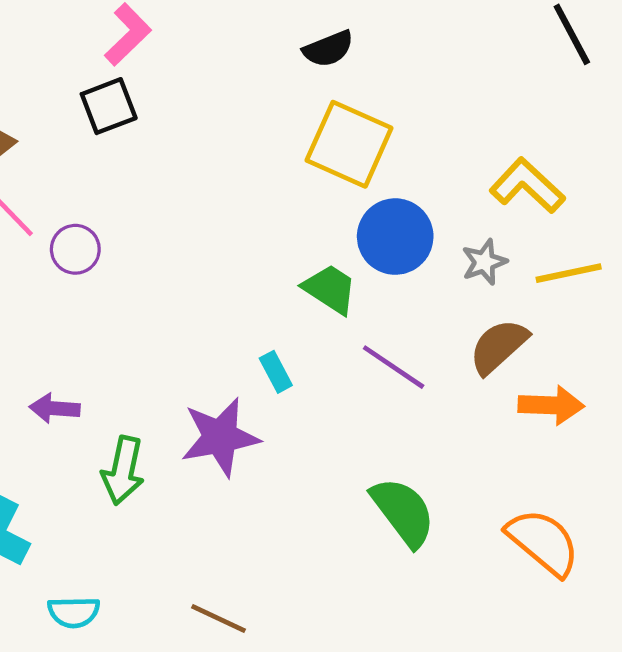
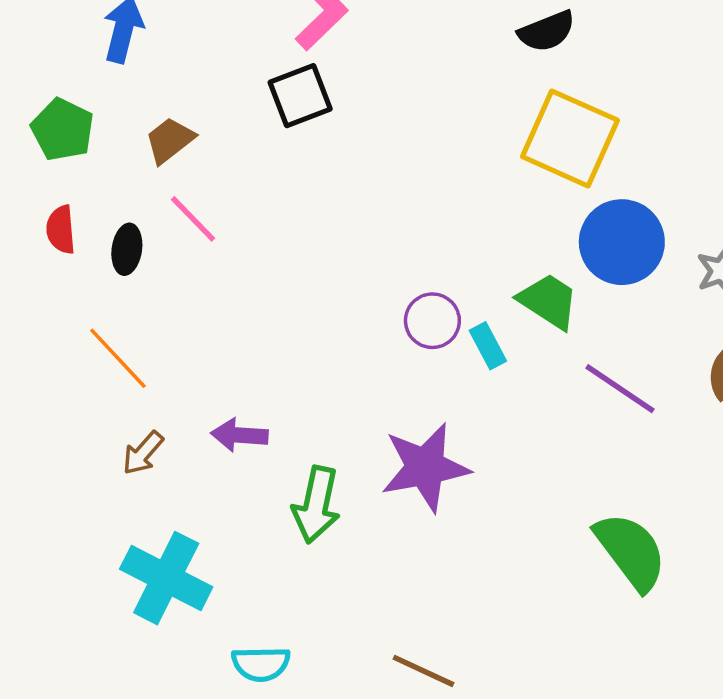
purple circle: (75, 249) -> (432, 321), moved
cyan rectangle: (276, 372) -> (488, 346), moved

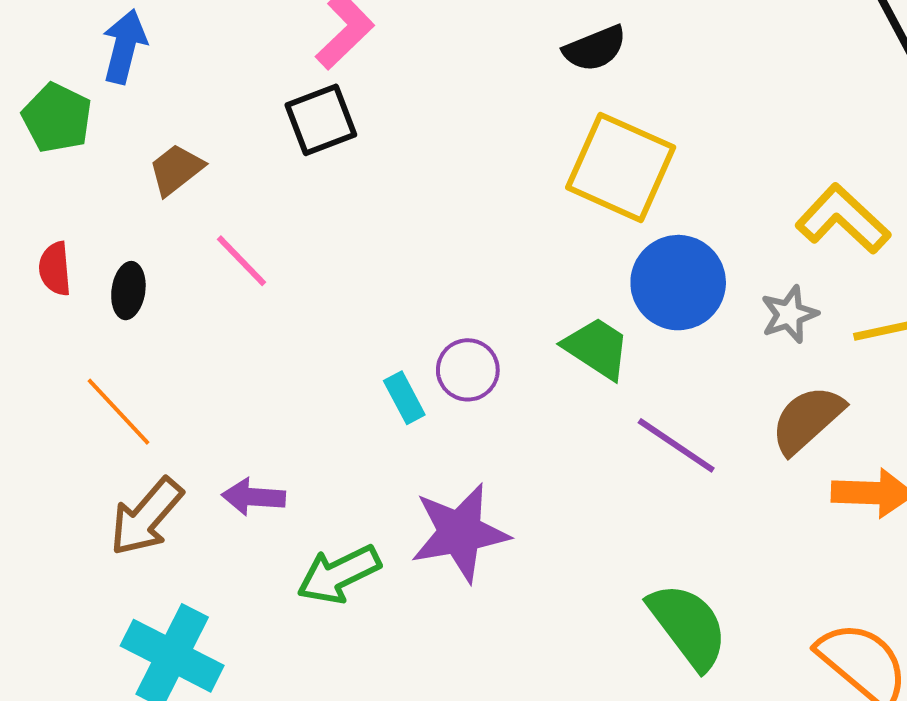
green pentagon: (63, 130) -> (57, 118), moved
pink line: (193, 219) -> (242, 261), moved
cyan rectangle: (488, 346) -> (404, 398), moved
brown arrow: (143, 453) -> (146, 517), size x1.6
green arrow: (316, 505) -> (339, 574), turned 52

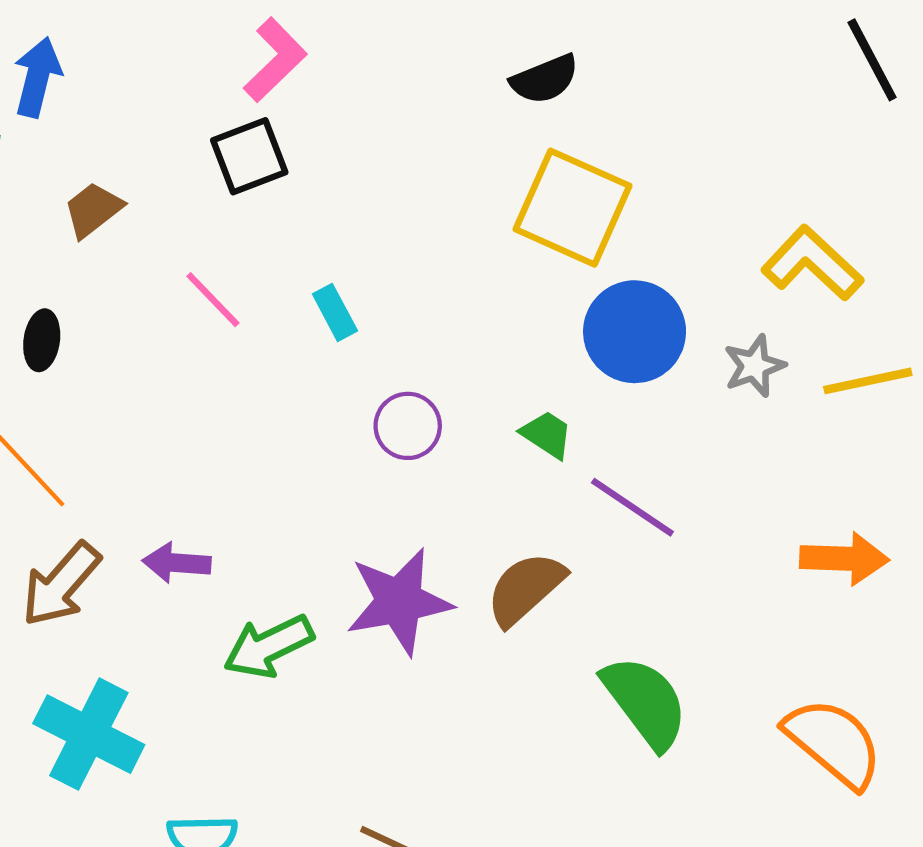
pink line: (242, 261) -> (213, 300), moved
green trapezoid: (597, 348) -> (547, 434), moved, size x0.7
cyan rectangle: (404, 398) -> (335, 312), moved
brown semicircle: (807, 420) -> (525, 589), moved

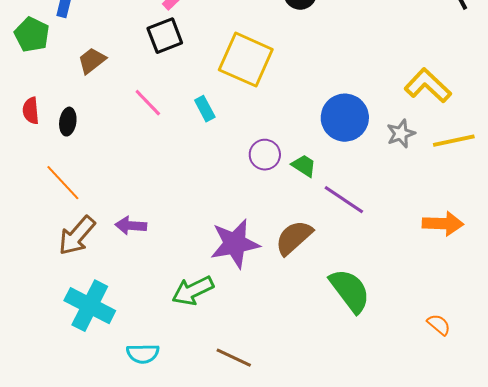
yellow square: (572, 208) -> (246, 60), moved
purple circle: (408, 426) -> (265, 155), moved
green arrow: (269, 646) -> (193, 291), moved
orange semicircle: (834, 743) -> (439, 325), moved, size x0.5

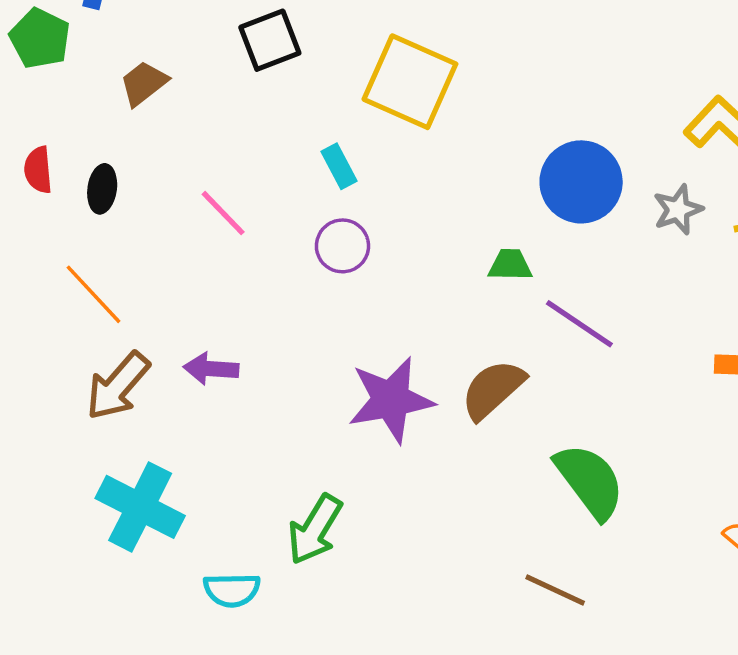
pink line: (148, 103) -> (223, 213), moved
purple circle: (265, 155) -> (342, 246), moved
green trapezoid: (304, 166) -> (510, 265), turned -32
green arrow: (193, 291) -> (315, 529), moved, turned -33
brown line: (234, 358) -> (555, 590), moved

